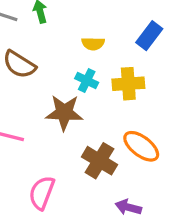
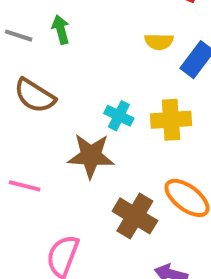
yellow semicircle: (93, 44) -> (159, 42), moved

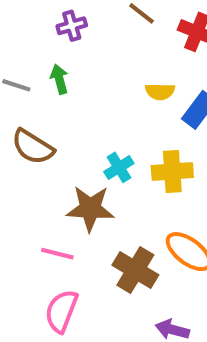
cyan cross: (119, 116) -> (119, 167), turned 32
pink line: (25, 186) -> (57, 254), moved

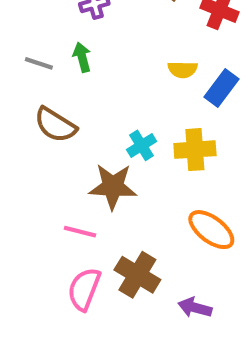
brown cross: (135, 270) -> (137, 275), moved

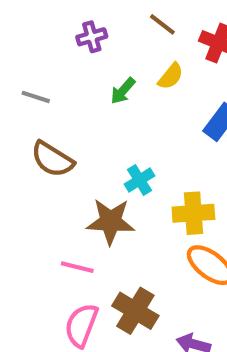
green arrow: (82, 57) -> (123, 91), moved, turned -124
yellow semicircle: (183, 70) -> (171, 76), moved, turned -52
yellow cross: (195, 150) -> (193, 213), moved

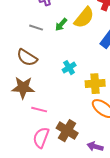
yellow semicircle: (171, 76) -> (84, 18), size x1.6
gray line: (36, 97) -> (36, 28), moved
brown star: (110, 222) -> (23, 88), moved

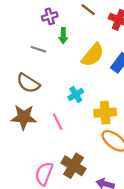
yellow semicircle: (84, 18) -> (93, 55), moved
green arrow: (61, 25) -> (63, 36), moved, turned -40
pink line: (39, 110) -> (58, 122), moved, turned 49

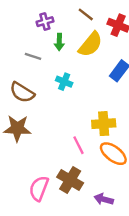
yellow semicircle: (93, 55) -> (91, 44), moved
cyan cross: (76, 94) -> (64, 82), moved, turned -35
pink line: (58, 122) -> (79, 145), moved

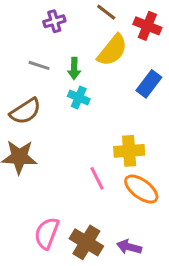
green arrow: (59, 42) -> (74, 69), moved
brown semicircle: (22, 92) -> (25, 111), turned -65
brown cross: (70, 180) -> (86, 242), moved

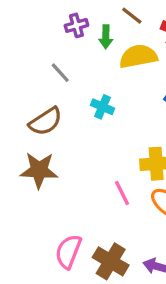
yellow semicircle: (112, 50) -> (138, 56), turned -140
gray line: (39, 65) -> (60, 73), turned 30
green arrow: (74, 69) -> (106, 37), moved

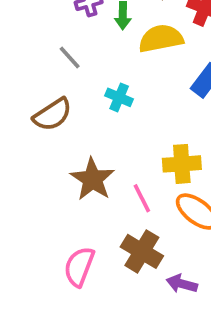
brown star: (39, 170) -> (92, 179), moved, turned 30
brown cross: (111, 261) -> (142, 251), moved

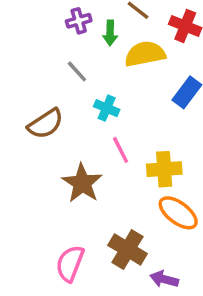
gray line: (70, 57) -> (77, 71), moved
pink line: (142, 198) -> (121, 150), moved

